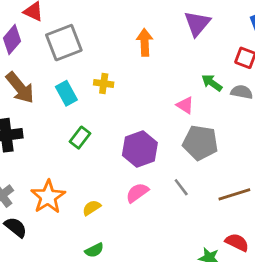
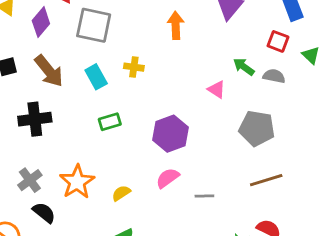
gray square: (64, 43) -> (94, 25), turned 33
green rectangle: (80, 138) -> (110, 122), turned 35
gray pentagon: (200, 143) -> (257, 128), moved
gray line: (181, 187) -> (204, 196), moved, turned -54

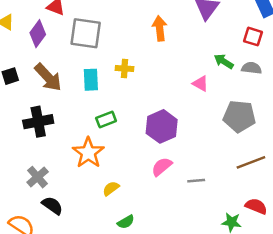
cyan rectangle: (96, 77) -> (91, 80), turned 30
orange star: (77, 182) -> (88, 153), moved
yellow semicircle: (121, 193) -> (111, 188), moved

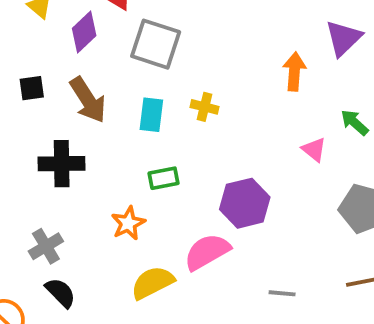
orange arrow: (160, 28) -> (294, 72), moved
orange star: (88, 153) -> (128, 223), size x0.7
pink semicircle: (162, 167) -> (207, 252), moved, size x1.4
yellow semicircle: (111, 188) -> (153, 283), size x1.6

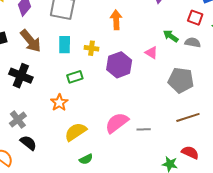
orange arrow: (294, 72) -> (116, 20), moved
yellow cross: (204, 107) -> (92, 48), moved
black cross: (62, 164) -> (21, 76), turned 30
purple hexagon: (245, 203) -> (119, 65), moved
pink semicircle: (207, 252) -> (117, 123), moved

